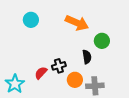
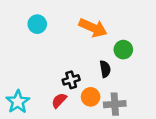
red semicircle: (41, 73) -> (59, 101), moved

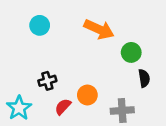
black semicircle: (105, 69) -> (144, 78), moved
black cross: (71, 80) -> (47, 81), moved
orange circle: (91, 97) -> (87, 95), moved

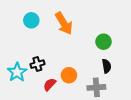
orange arrow: (99, 29) -> (64, 23), moved, turned 35
black semicircle: (144, 78) -> (107, 66), moved
cyan star: (19, 108) -> (17, 72), moved

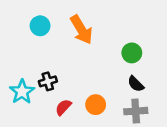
black semicircle: (107, 66) -> (136, 84), turned 144
orange circle: (69, 75) -> (96, 105), moved
gray cross: (96, 87) -> (136, 111), moved

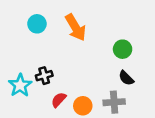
orange circle: (96, 105) -> (83, 106), moved
gray cross: (136, 111) -> (114, 102), moved

